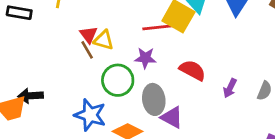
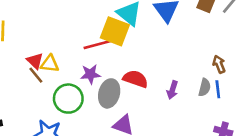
gray ellipse: (154, 99) -> (109, 93), moved, turned 32

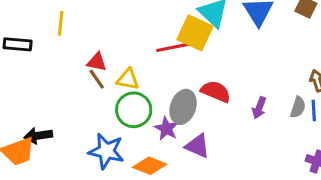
red triangle: (35, 61) -> (97, 62), turned -36
yellow triangle: (50, 64) -> (128, 79), moved
purple star: (90, 74) -> (166, 129), moved, turned 30

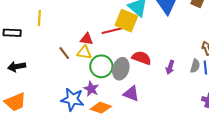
red triangle: (97, 62) -> (87, 39), moved
green circle: (134, 110) -> (101, 66), moved
purple star: (166, 129) -> (91, 89), moved
black arrow: (38, 136) -> (17, 67), moved

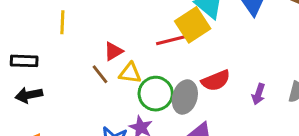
yellow square: (126, 21) -> (193, 25), turned 35
black rectangle: (12, 33) -> (24, 61), moved
red triangle: (87, 39) -> (113, 51), moved, turned -40
red semicircle: (142, 58) -> (216, 81), turned 138

